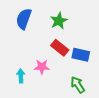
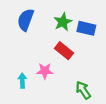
blue rectangle: (81, 55) -> (86, 28), moved

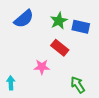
blue semicircle: (26, 20) -> (24, 19), turned -150
cyan arrow: (22, 81) -> (11, 83), moved

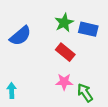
blue semicircle: (24, 19) -> (20, 36), moved
pink star: (42, 67) -> (64, 82), moved

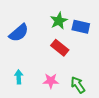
pink star: (64, 82) -> (51, 81), moved
cyan arrow: (12, 90) -> (19, 77), moved

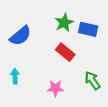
cyan arrow: (19, 77) -> (15, 76), moved
green arrow: (78, 85) -> (92, 81), moved

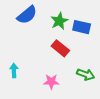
blue semicircle: (20, 36) -> (27, 15), moved
green arrow: (92, 81) -> (86, 75), turned 144

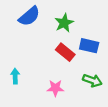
blue rectangle: (82, 27) -> (89, 46), moved

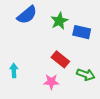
blue rectangle: (89, 46) -> (82, 32), moved
red rectangle: (65, 52) -> (60, 59), moved

